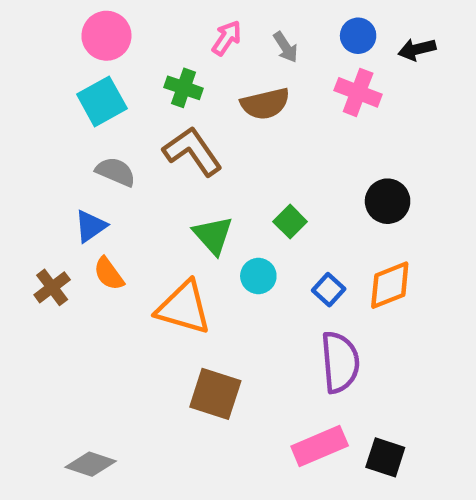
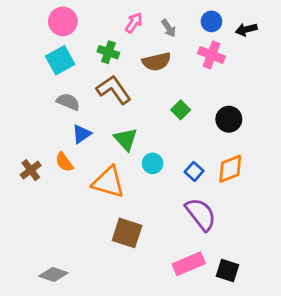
green square: (290, 222) -> (181, 110), moved
blue triangle: (91, 226) -> (82, 134), moved
purple semicircle: (340, 362) -> (201, 214), turned -33

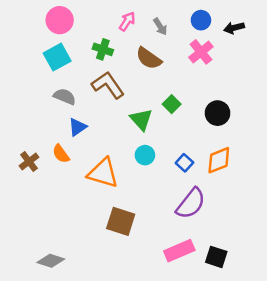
pink cross: (211, 55) -> (201, 52), turned 30
brown semicircle: (157, 62) -> (149, 58), turned 48
green triangle: (126, 139) -> (141, 119), moved
purple semicircle: (201, 214) -> (191, 203), turned 76

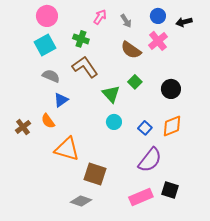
brown semicircle: (149, 58) -> (131, 50), moved
orange triangle: (103, 173) -> (67, 149), moved
black square: (216, 257) -> (170, 190), moved
gray diamond: (51, 261) -> (81, 201), moved

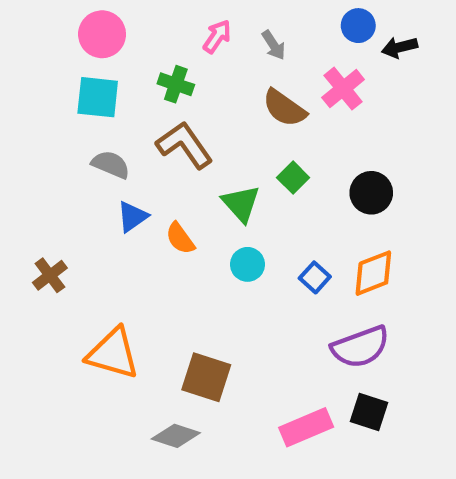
blue circle: (158, 16) -> (358, 26), moved
cyan square: (45, 45) -> (98, 97), turned 35
orange semicircle: (48, 121) -> (180, 238), moved
orange triangle: (67, 149) -> (113, 353), moved
purple semicircle: (150, 160) -> (360, 347), moved, turned 32

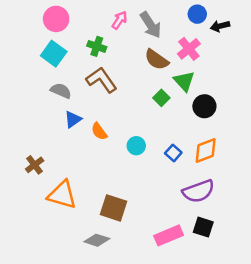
gray arrow: (274, 45) -> (151, 25), size x1.6
cyan square: (98, 97) -> (54, 54), turned 30
green triangle: (241, 204) -> (184, 81), moved
brown cross: (50, 275) -> (35, 165), moved

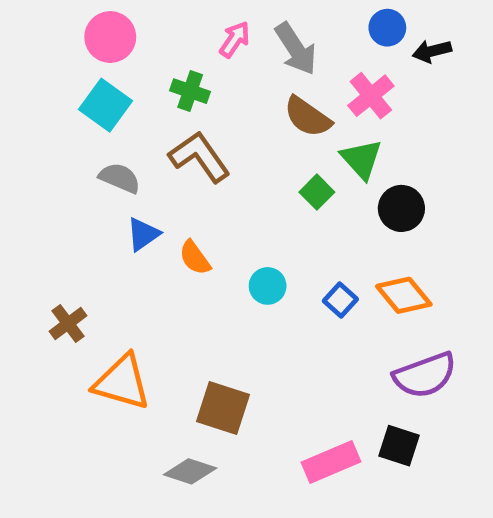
orange diamond: (206, 151) -> (404, 295), turned 72
purple semicircle: (198, 191) -> (425, 375), moved

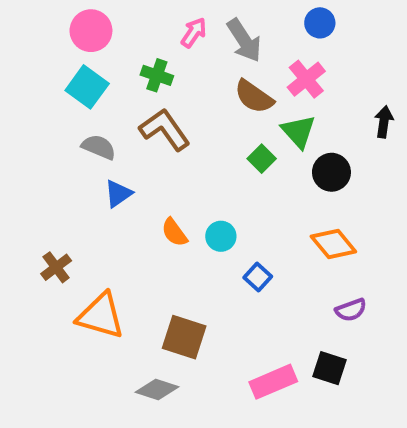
black arrow: (432, 51) -> (384, 122), moved, turned 112
orange semicircle: (195, 258) -> (174, 232), moved
blue square: (340, 300) -> (258, 277), moved
purple semicircle: (425, 375) -> (351, 310), size x0.6

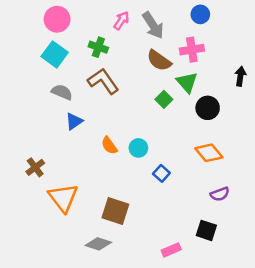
pink cross: (306, 79) -> (192, 50), turned 30
orange triangle: (101, 316) -> (63, 198), turned 36
pink rectangle: (273, 382) -> (171, 250), moved, size x0.7

